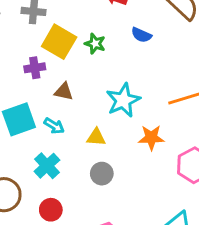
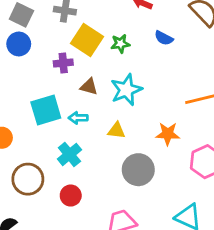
green star: (95, 44) -> (120, 44), turned -30
cyan star: (123, 100) -> (126, 90), moved
cyan arrow: (54, 126) -> (78, 118), turned 144
gray circle: (102, 174) -> (138, 170), moved, size x1.5

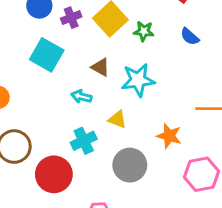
purple cross: (63, 63) -> (71, 18), moved, turned -30
cyan square: (46, 110) -> (47, 55), moved, turned 32
cyan cross: (69, 154) -> (84, 141), moved
red circle: (71, 196) -> (54, 174), size x1.6

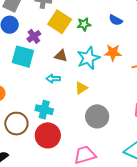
purple cross: (71, 18) -> (34, 36), moved
yellow triangle: (118, 119) -> (81, 88), turned -40
orange star: (169, 136) -> (113, 53), moved
cyan cross: (84, 141) -> (44, 110), moved, turned -36

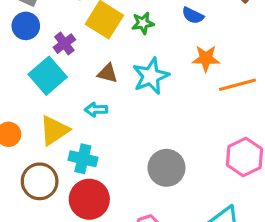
orange star: (113, 53) -> (206, 58), moved
cyan square: (23, 57) -> (48, 76), turned 35
yellow triangle: (81, 88) -> (54, 130), moved, size x1.5

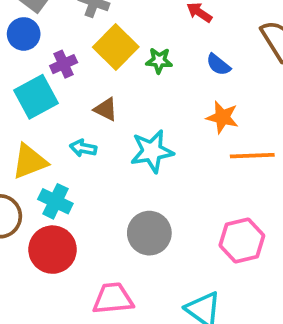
cyan star: (151, 76) -> (152, 151), moved

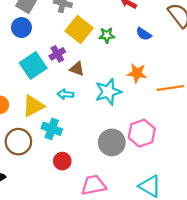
purple cross: (64, 64) -> (57, 54), moved
orange star: (222, 117) -> (137, 73), moved
pink hexagon: (242, 240) -> (142, 133), moved
red circle: (53, 250) -> (62, 161), moved, size x0.6

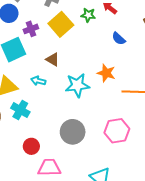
green star: (107, 35) -> (88, 15), moved
purple cross: (57, 54) -> (31, 29), moved
pink hexagon: (142, 133) -> (117, 131), moved
red circle: (62, 161) -> (31, 146), moved

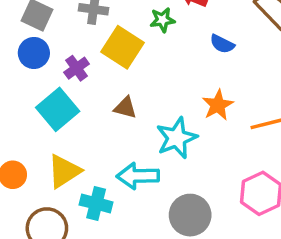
orange star: (106, 73) -> (218, 105), turned -30
cyan arrow: (38, 81) -> (138, 176), moved, size x1.6

